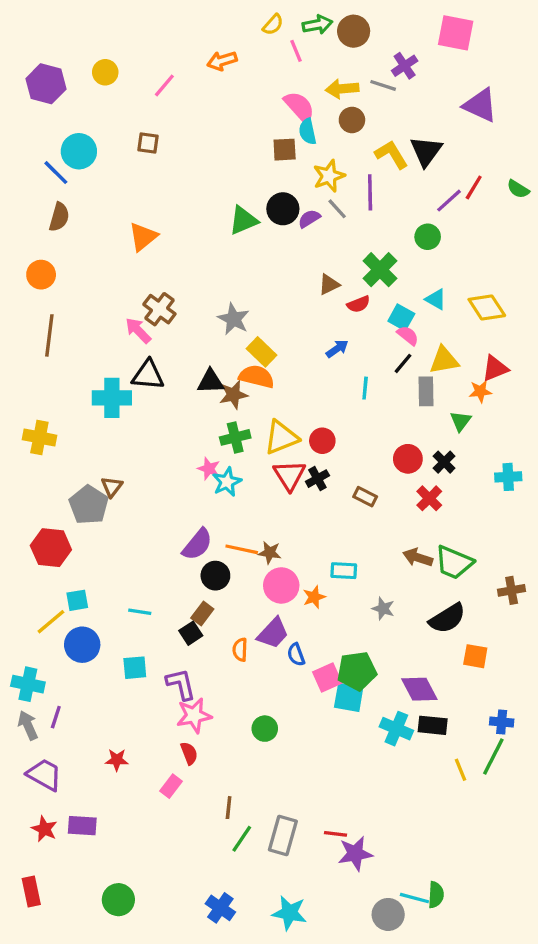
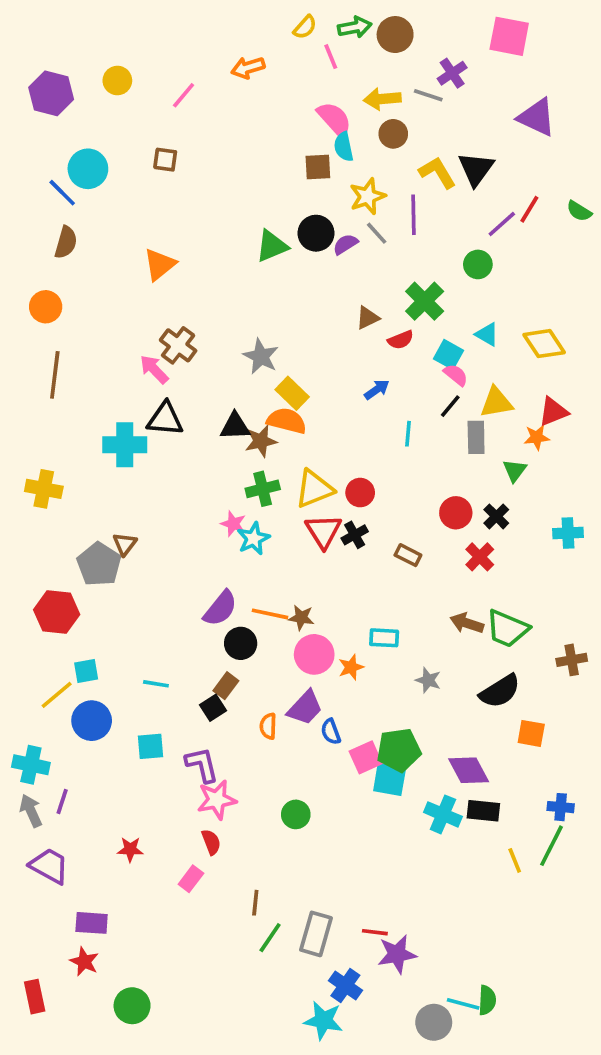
red star: (44, 829) -> (84, 962), moved
blue cross: (220, 908) -> (345, 985), moved

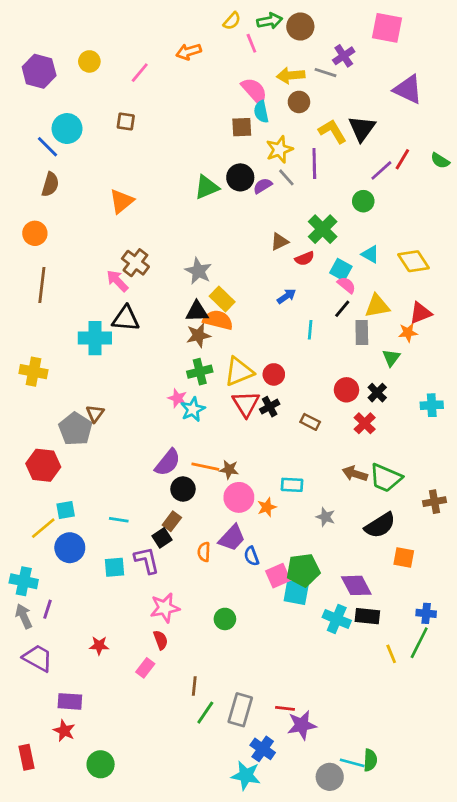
black triangle: (235, 426) -> (197, 312), moved
purple L-shape: (202, 765) -> (147, 560), moved

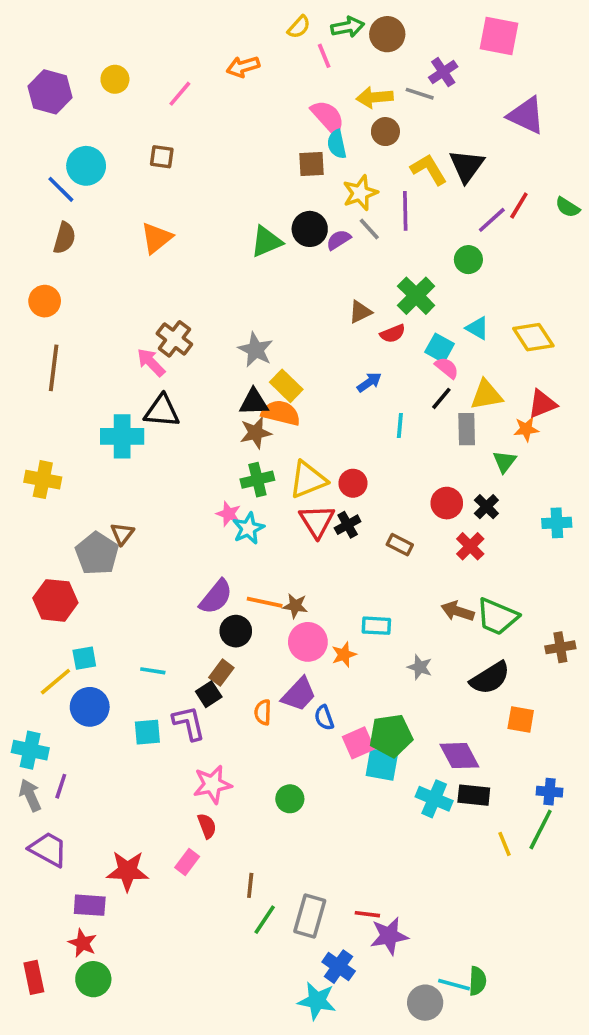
orange triangle: (122, 201) -> (156, 238), moved
red star: (99, 646) -> (128, 871), moved, size x1.6
green circle: (101, 764) -> (93, 979), moved

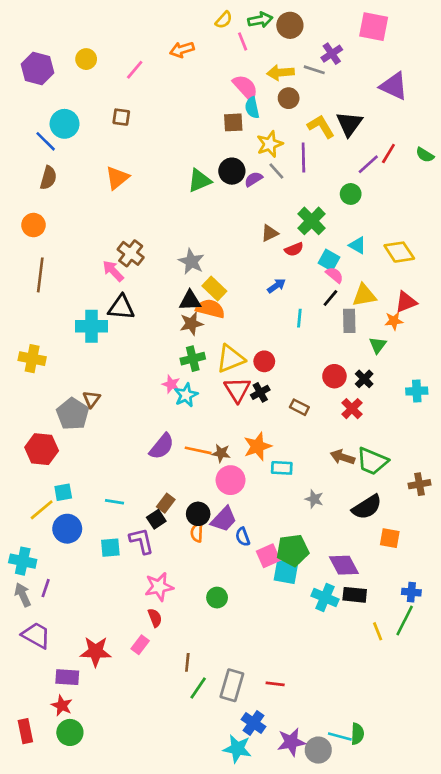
black circle: (236, 631) -> (198, 514), moved
orange star: (344, 655) -> (258, 446), moved, size x1.5
purple star: (389, 936) -> (291, 742), moved

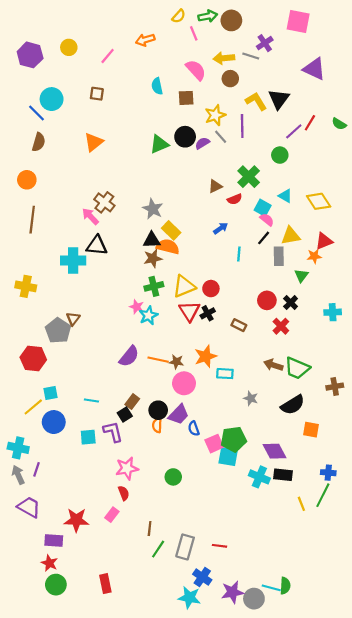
cyan semicircle: (252, 108) -> (157, 86), moved
red rectangle: (25, 731) -> (105, 584), moved

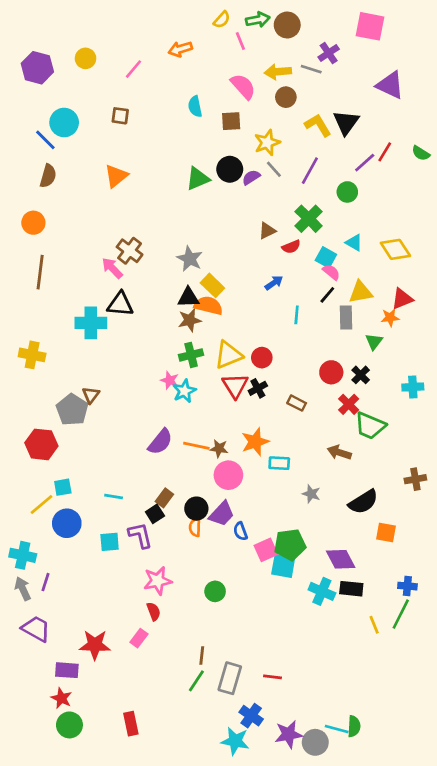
purple line: (242, 126) -> (310, 171), moved, turned 30
green trapezoid: (297, 368) -> (370, 426), moved
brown line: (150, 529) -> (202, 655), moved

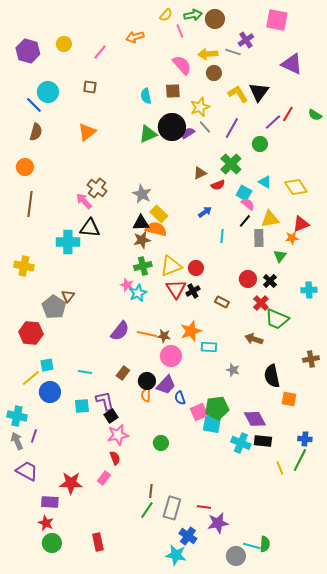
cyan semicircle: (195, 106) -> (146, 96), moved
black circle: (230, 169) -> (172, 127), size x1.4
black semicircle: (363, 502) -> (272, 376), turned 110
black square: (155, 514) -> (111, 416), moved
purple star: (289, 734) -> (218, 523), moved

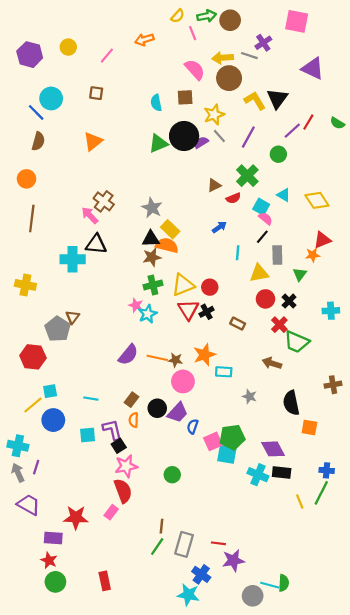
brown circle: (214, 73) -> (229, 78), size x1.5
yellow triangle: (270, 219) -> (259, 273), moved
orange semicircle: (146, 395) -> (134, 420), moved
blue semicircle: (180, 398) -> (193, 426), turned 40
red semicircle: (115, 458) -> (123, 491), size x1.6

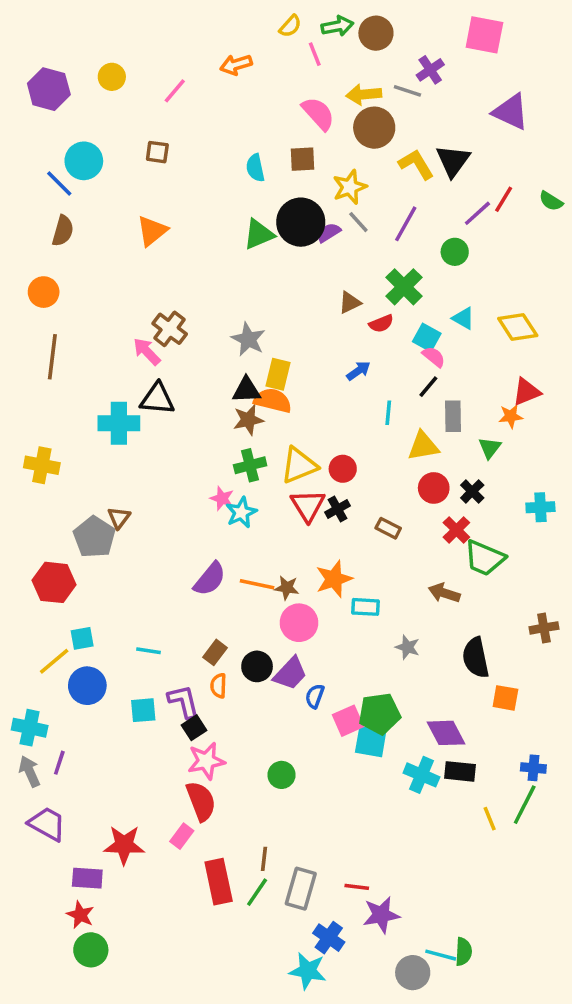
yellow rectangle: (170, 229) -> (278, 374), turned 60
red rectangle: (105, 581) -> (219, 882), moved, size x1.4

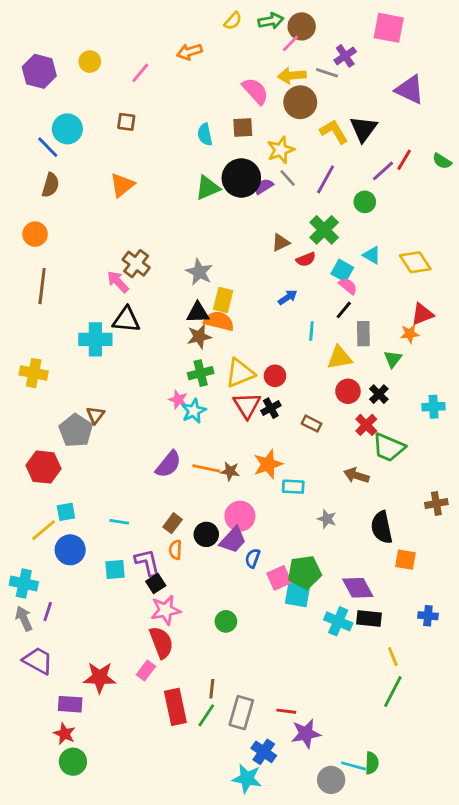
pink line: (315, 54) -> (290, 43), moved, turned 66
pink circle: (299, 623) -> (240, 516), moved
green line: (525, 805) -> (393, 692), moved

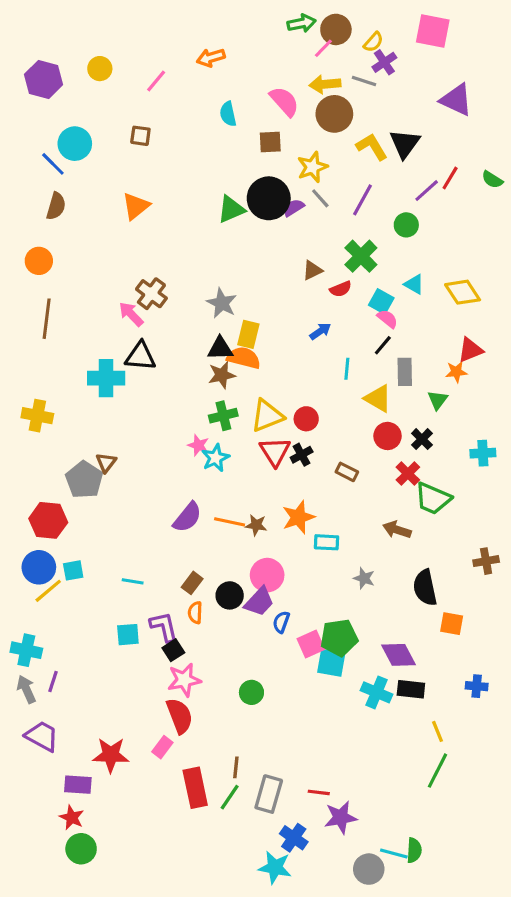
yellow semicircle: (233, 21) -> (373, 42), moved
cyan semicircle: (205, 134) -> (228, 114), moved
yellow triangle: (340, 358) -> (378, 398), turned 40
blue circle: (70, 550) -> (39, 567), moved

